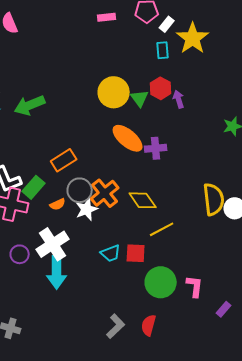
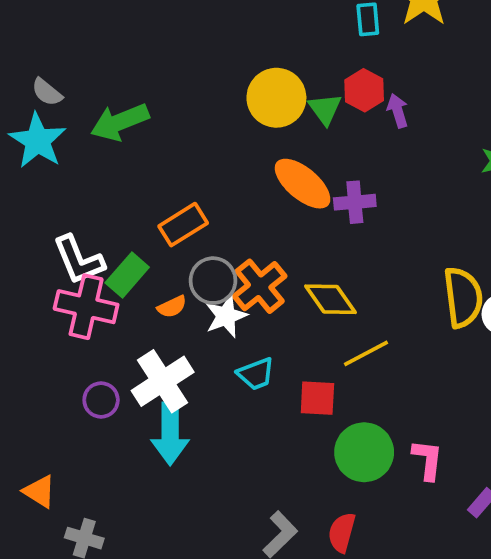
cyan trapezoid: (111, 253) -> (256, 374), moved

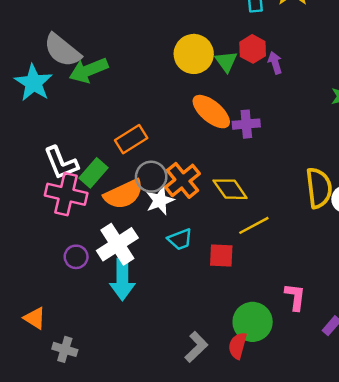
gray semicircle: (47, 92) -> (62, 50), moved, size x1.8
orange semicircle: (172, 307) -> (124, 194), size x2.0
green circle: (364, 452) -> (253, 322), moved

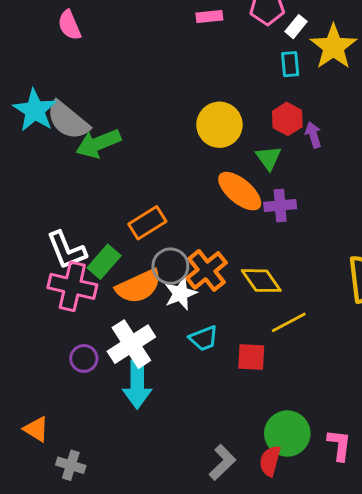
green triangle: (226, 61) -> (269, 158), moved
cyan star: (33, 83) -> (35, 110), moved
pink L-shape: (295, 297) -> (339, 445), moved

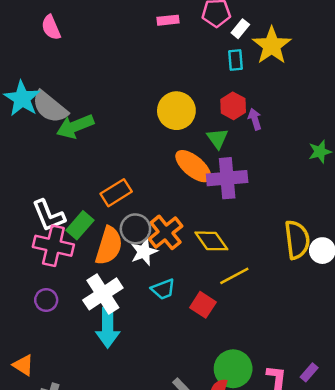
purple cross: (280, 206) -> (227, 178), size x1.5
orange semicircle: (139, 286) -> (109, 246), turned -48
red square: (251, 357) -> (203, 305), turned 30
purple circle: (84, 358) -> (46, 300), moved

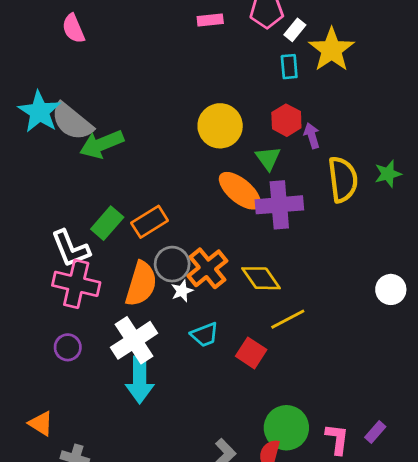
green rectangle: (80, 225) -> (107, 223), moved
yellow semicircle: (297, 240) -> (343, 179), moved
white star: (144, 252) -> (182, 291), size x0.7

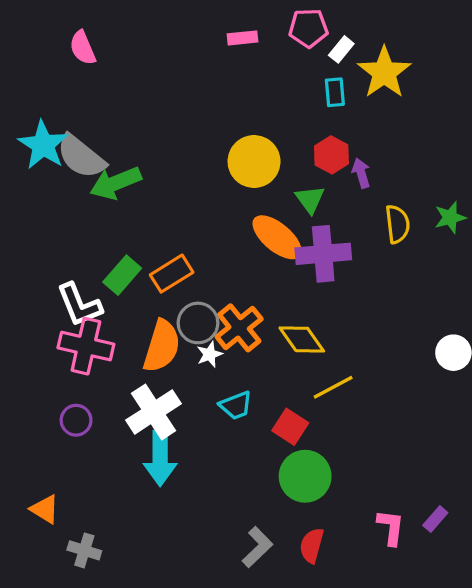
yellow semicircle: (343, 179) -> (397, 224), size x0.7
green circle: (286, 428) -> (305, 476), moved

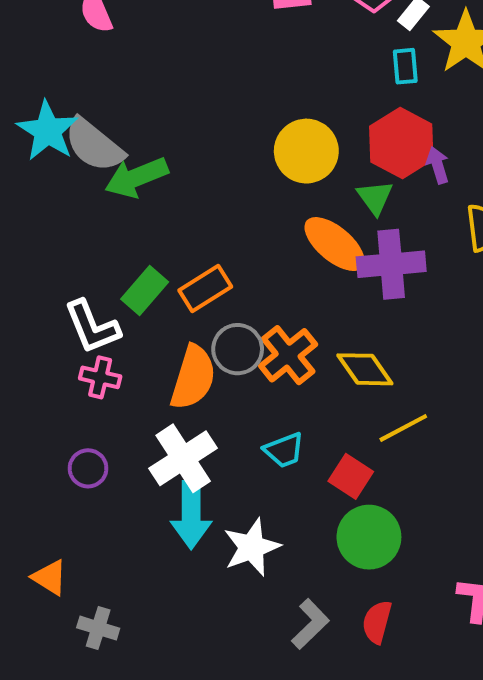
red hexagon: (331, 155) -> (401, 143), size x1.5
pink cross: (86, 346) -> (100, 377), size x0.6
white star: (210, 354) -> (252, 547), moved, size x1.8

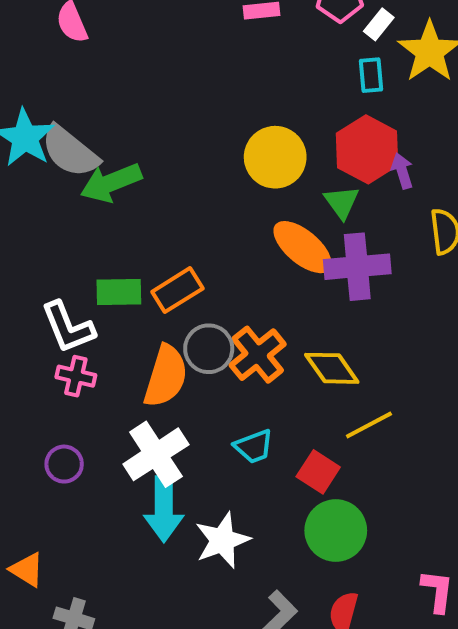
green rectangle: (145, 291) -> (119, 292), turned 48

